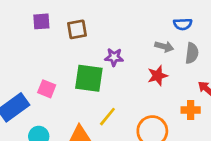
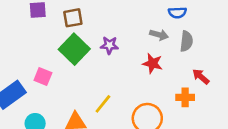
red star: (158, 76) -> (153, 63), turned 30
green square: (89, 78) -> (74, 49), moved, turned 36

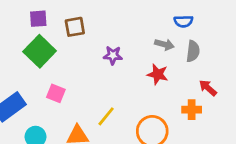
green square: (74, 49) -> (40, 51), moved
pink square: (43, 77) -> (56, 93), moved

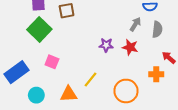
gray arrow: (164, 44) -> (135, 24), turned -72
purple star: (113, 55) -> (106, 45), moved

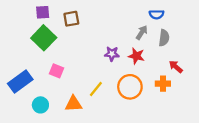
orange circle: (126, 91) -> (130, 87), moved

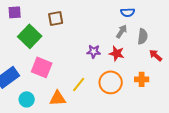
purple square: (43, 12) -> (15, 12), moved
blue semicircle: (157, 14) -> (128, 12), moved
red arrow: (176, 67) -> (156, 55), moved
pink square: (56, 71) -> (42, 67), size x1.5

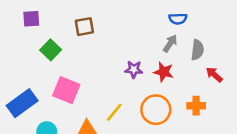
green square: (30, 36) -> (51, 50), size x0.7

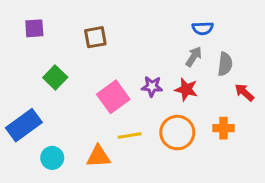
green square: (51, 50) -> (55, 77), moved
pink square: (66, 90) -> (113, 97), moved, turned 32
yellow line: (114, 112) -> (130, 136), turned 42

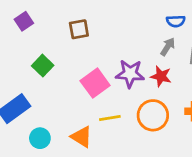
purple square: (34, 28) -> (24, 21), turned -30
purple star: (152, 86) -> (130, 74), size x1.5
orange triangle: (98, 156) -> (82, 137), turned 35

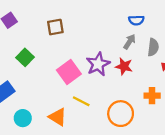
purple star: (130, 74) -> (98, 64), turned -30
orange circle: (153, 115) -> (121, 114), moved
yellow line: (110, 118) -> (81, 101), turned 36

